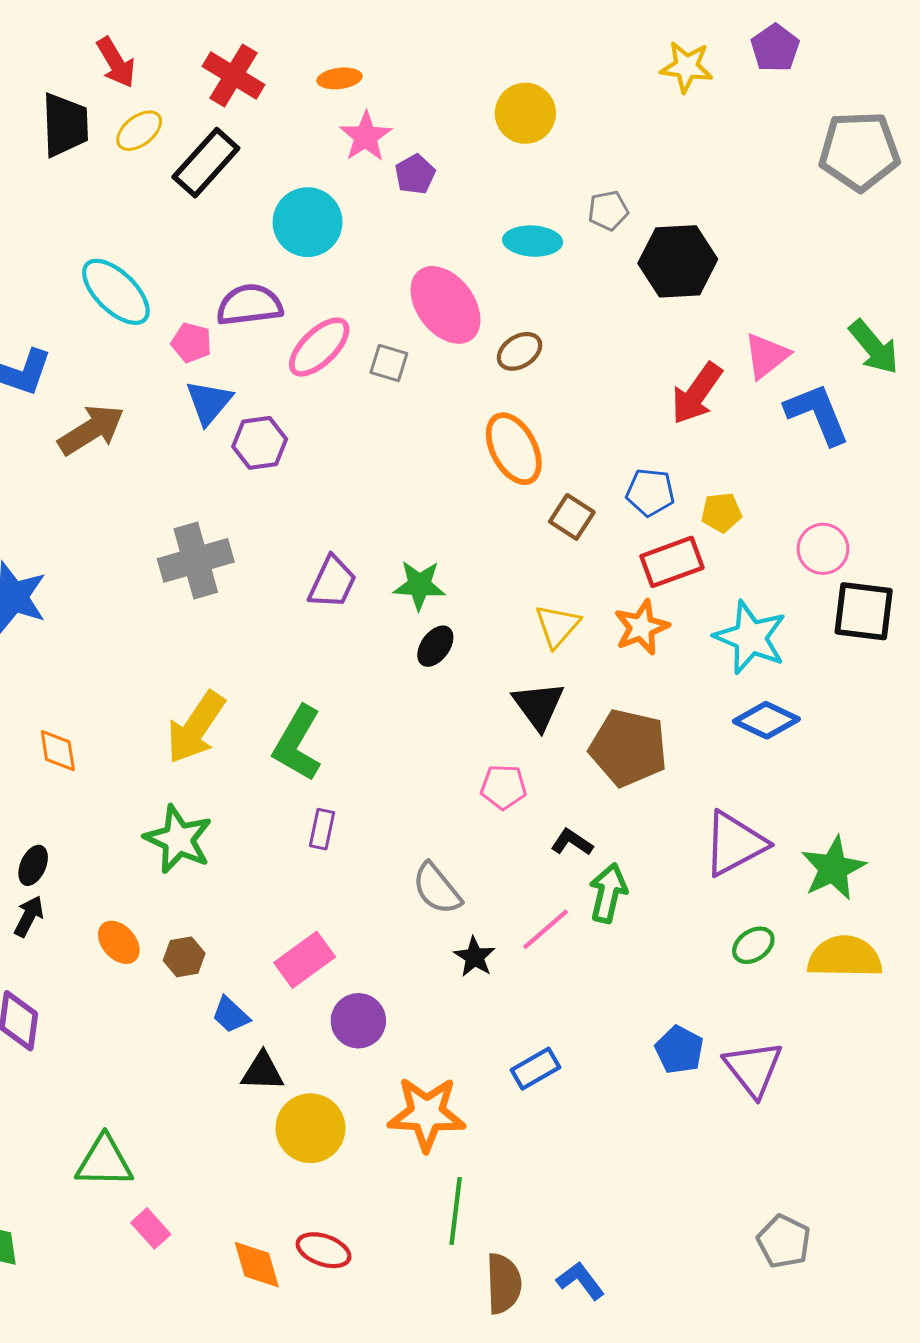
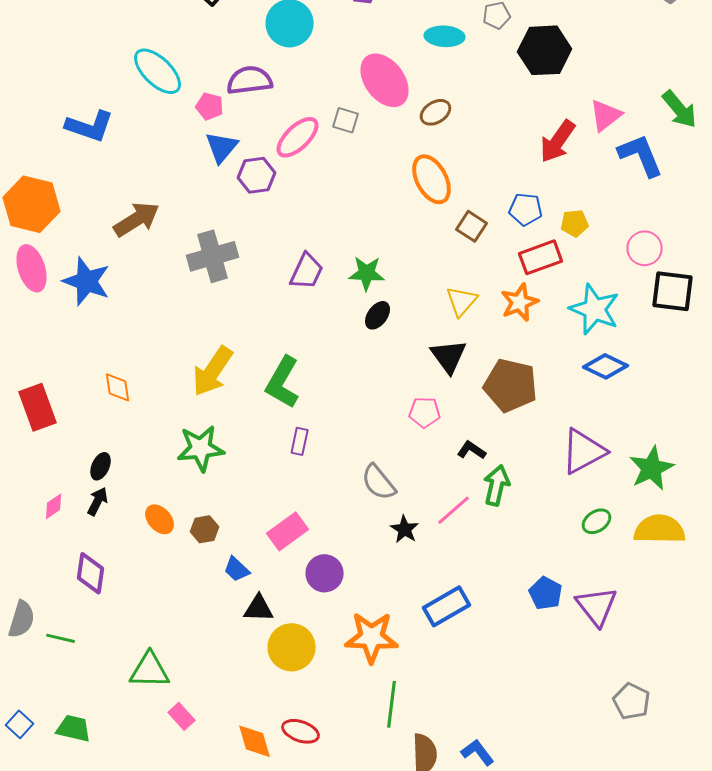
pink ellipse: (319, 347) -> (298, 137), moved
brown arrow: (91, 430) -> (137, 219), moved
green star: (178, 839) -> (201, 448), turned -30
blue rectangle: (536, 1069) -> (447, 606), size x1.4
gray pentagon: (784, 1241) -> (632, 701), moved

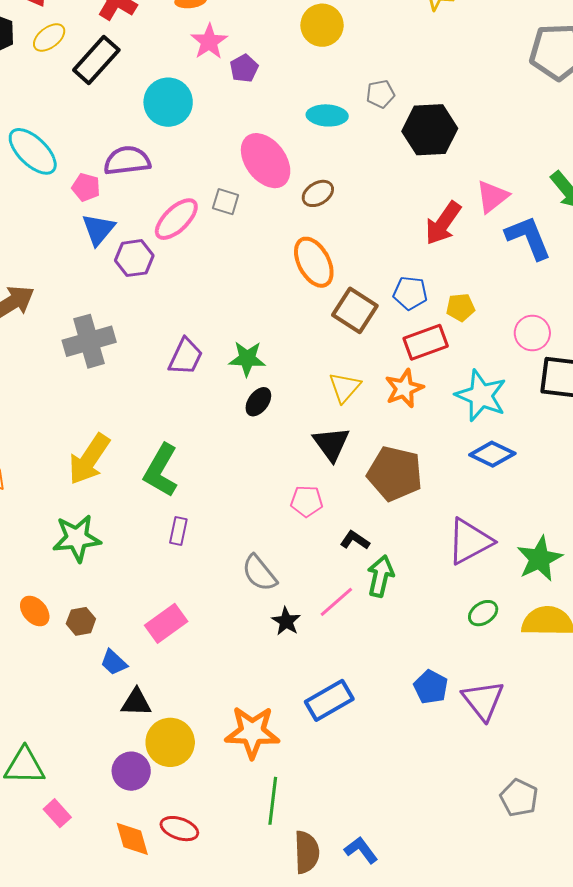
brown square: (472, 226) -> (355, 310), size x1.4
purple circle: (325, 573) -> (131, 771), moved

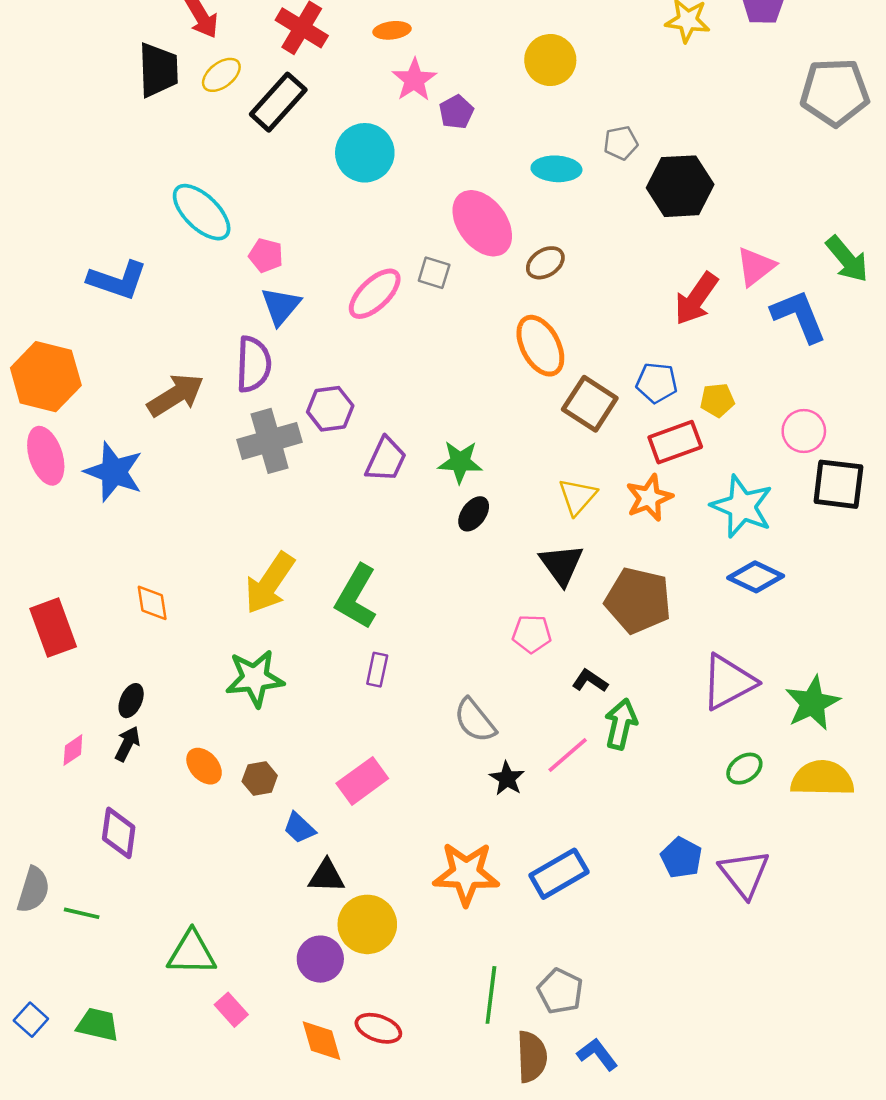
purple semicircle: (127, 161) -> (254, 364), moved, turned 99
purple hexagon: (134, 258) -> (330, 409), moved
orange star: (252, 732) -> (466, 874), moved
gray pentagon: (519, 798) -> (560, 991), moved

